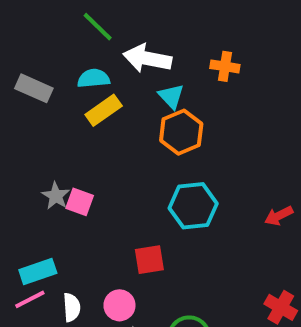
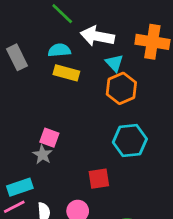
orange cross: (225, 66) -> (152, 42), size x1.6
gray rectangle: (34, 88) -> (17, 57), turned 40
yellow rectangle: (104, 110) -> (66, 73), turned 50
gray star: (56, 196) -> (42, 155), moved

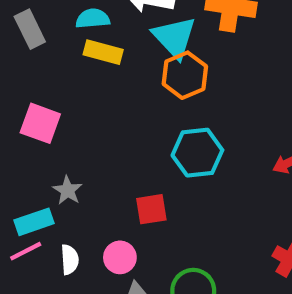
cyan triangle: (114, 63) -> (174, 37), size x1.6
pink square: (49, 138) -> (40, 123), moved, size x1.4
gray star: (42, 155) -> (68, 190), moved

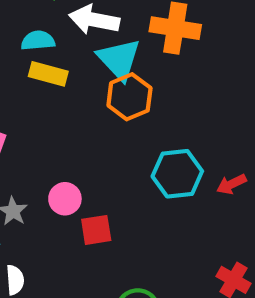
cyan hexagon: (197, 153) -> (177, 174), moved
pink circle: (120, 257) -> (65, 199), moved

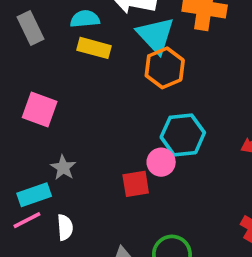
cyan hexagon: (177, 174) -> (183, 135), moved
pink circle: (65, 199) -> (161, 162), moved

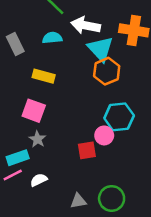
yellow rectangle: (94, 48) -> (44, 76), moved
pink square: (40, 110) -> (34, 111), moved
white semicircle: (65, 227) -> (39, 180), turned -112

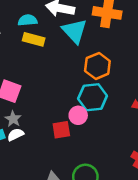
orange hexagon: (107, 71) -> (97, 66), moved
yellow rectangle: (44, 76) -> (34, 39), moved
white semicircle: (39, 180) -> (16, 135), moved

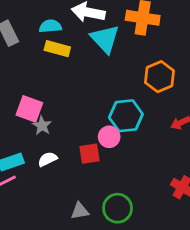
orange hexagon: (97, 66) -> (160, 77), moved
gray star: (13, 119) -> (42, 126), moved
white semicircle: (16, 135) -> (48, 159), moved

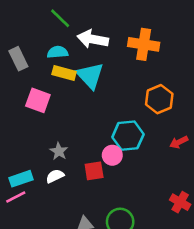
cyan triangle: (105, 39) -> (90, 76), moved
pink square: (29, 109) -> (38, 100), moved
gray star: (42, 126) -> (59, 151), moved

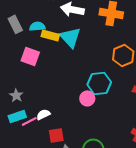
cyan semicircle: (58, 52) -> (37, 26), moved
gray star: (59, 151) -> (16, 95), moved
red square: (94, 171) -> (56, 135), moved
pink line: (16, 197) -> (29, 121), moved

